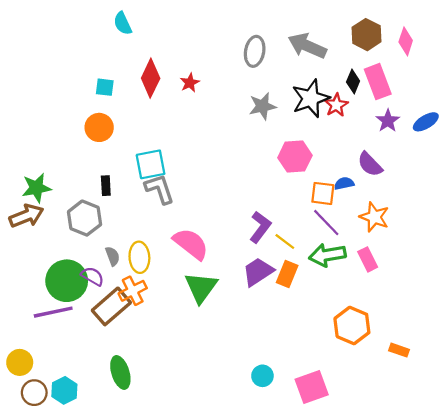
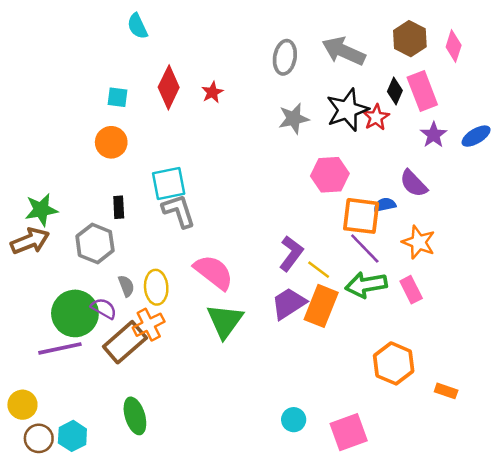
orange square: (323, 193) -> (361, 216), size x1.4
orange rectangle: (287, 274) -> (321, 306), size x1.4

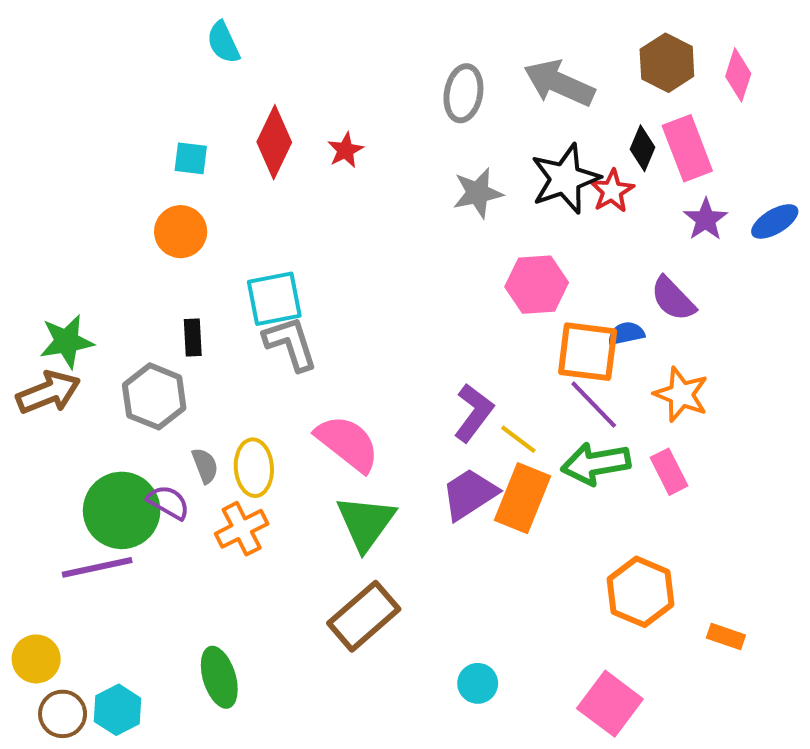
brown rectangle: (125, 342) -> (364, 616), moved
pink square: (349, 432) -> (610, 704), moved, turned -33

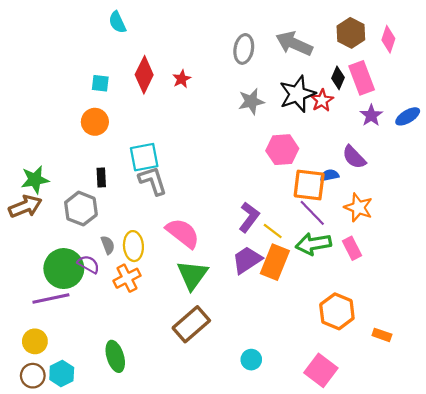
yellow circle: (36, 659) -> (35, 341), moved

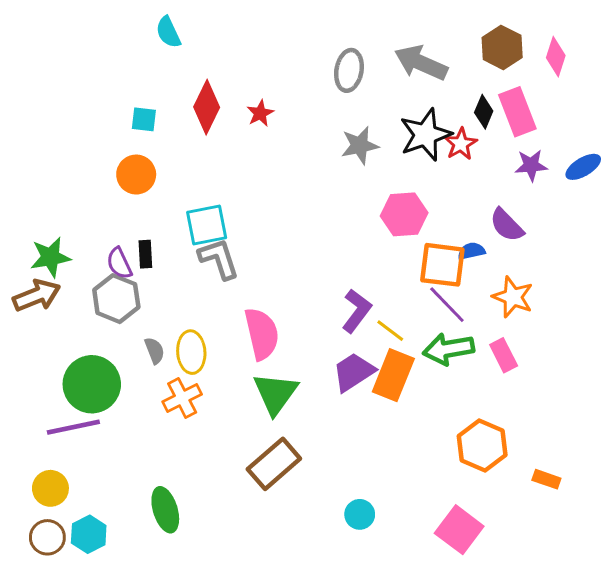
purple star: (371, 115) -> (531, 165), turned 30
pink semicircle: (183, 233) -> (262, 334), turned 39
purple semicircle: (88, 264) -> (119, 263), moved, turned -145

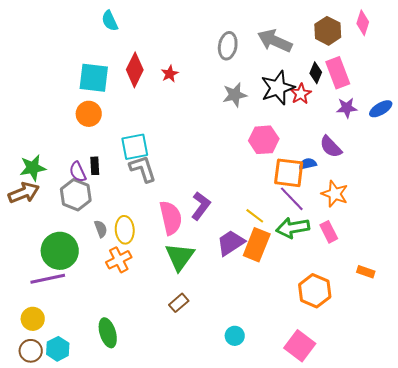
pink diamond: (556, 57) -> (363, 23), moved
cyan square: (144, 119) -> (94, 78), size x1.8
purple L-shape: (357, 311) -> (201, 206), moved
brown rectangle: (274, 464) -> (179, 303), size x0.6
orange rectangle: (546, 479) -> (366, 272), moved

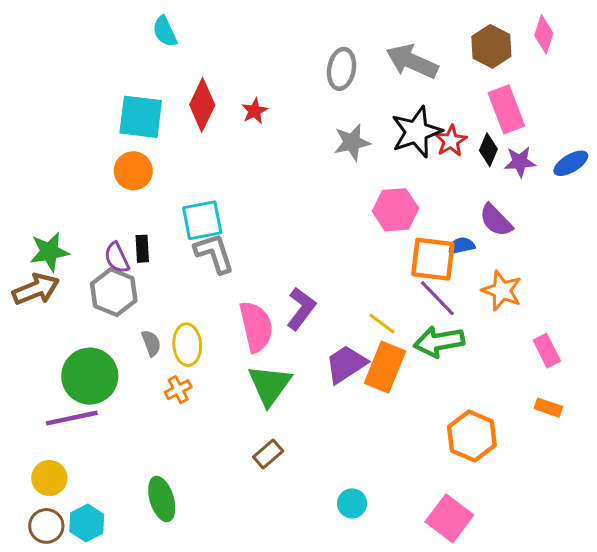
black diamond: (316, 73) -> (488, 150), moved
pink rectangle: (329, 232) -> (547, 351), moved
orange cross: (119, 260) -> (178, 390), size x0.7

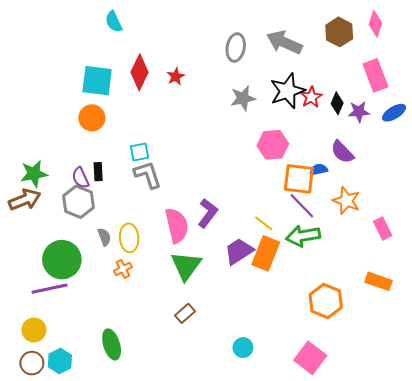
pink rectangle: (506, 109) -> (375, 75), moved
cyan square: (202, 220) -> (139, 152), size x0.7
pink rectangle: (547, 351) -> (383, 229), moved
orange rectangle: (548, 408) -> (379, 281), size x1.4

